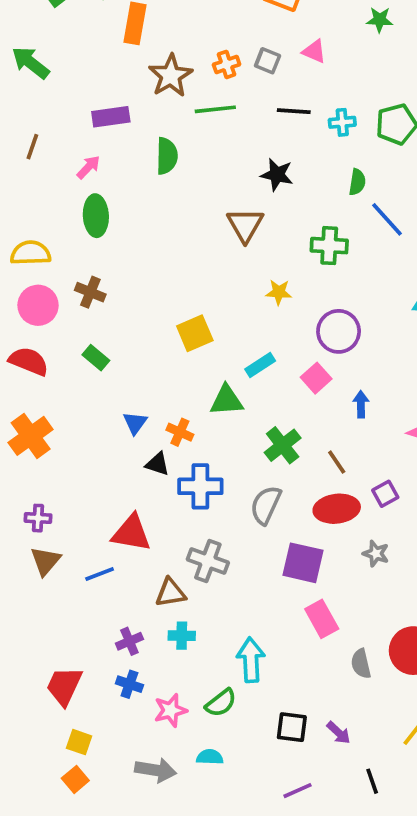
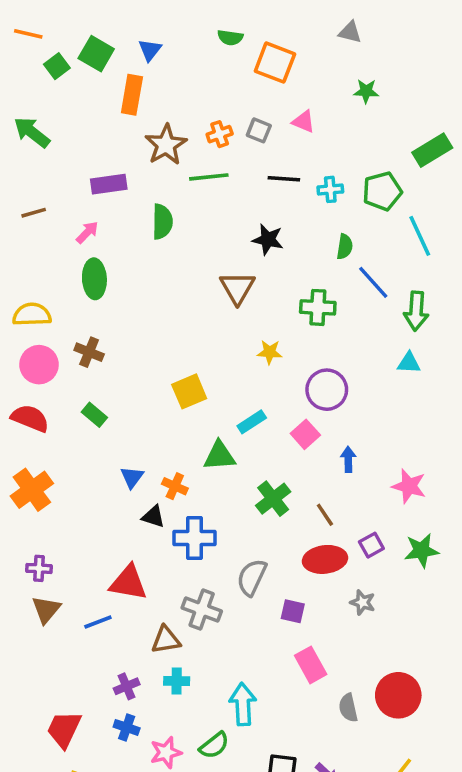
brown line: (32, 147) -> (34, 213), turned 55
gray semicircle: (266, 505) -> (252, 577), moved
purple square: (303, 563) -> (293, 611), size x0.6

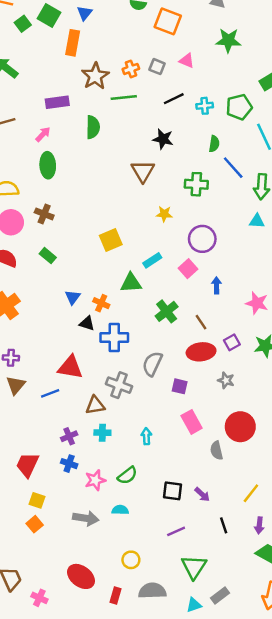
green star: (366, 91) -> (228, 40), size x1.5
black line: (284, 179) -> (174, 99), turned -30
red circle: (398, 695) -> (240, 427), moved
cyan arrow: (243, 704) -> (146, 436), moved, size x0.6

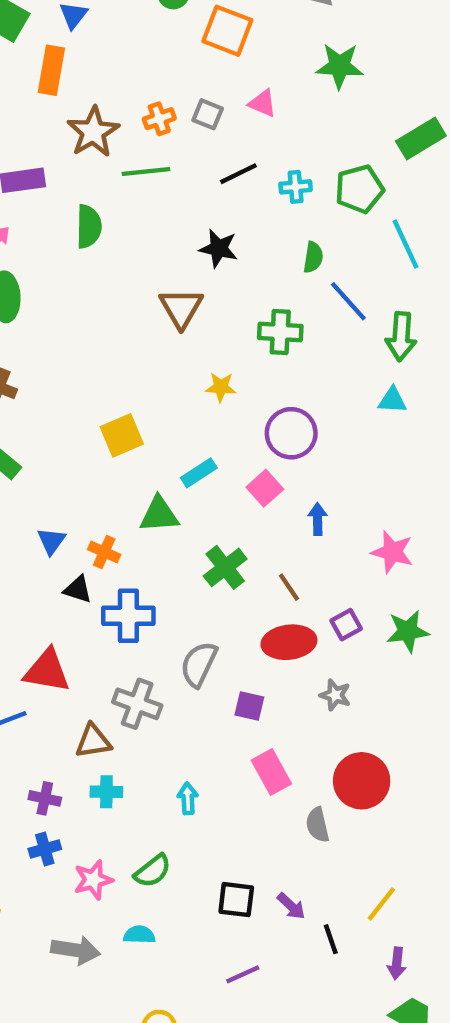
purple cross: (69, 436) -> (45, 798), turned 35
blue cross: (69, 464) -> (45, 849), turned -35
black line: (224, 525) -> (331, 939), moved

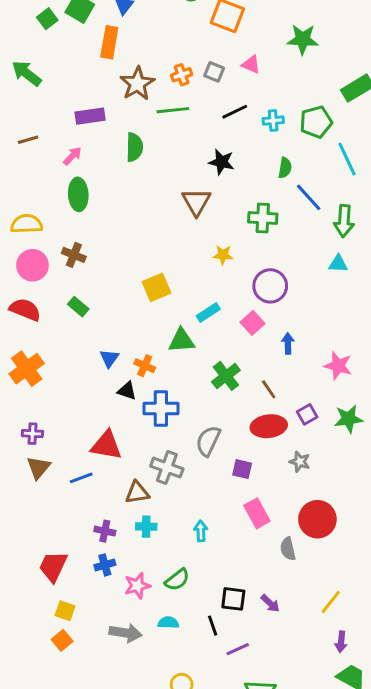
black line: (331, 939) -> (213, 626), moved

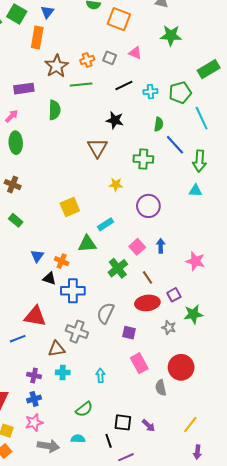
pink square: (252, 323) -> (137, 247), moved
green star: (348, 419) -> (193, 314), moved
pink star: (137, 586) -> (34, 422), moved

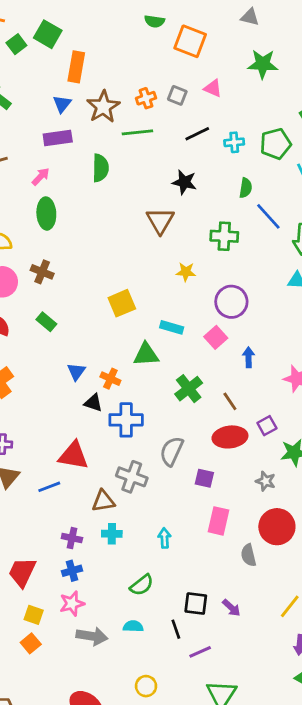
blue triangle: (47, 12) -> (62, 104), moved
cyan rectangle: (106, 224) -> (172, 327), turned 49
pink square: (137, 247) -> (216, 337), moved
gray star: (169, 327) -> (266, 481), moved
pink rectangle: (139, 363) -> (219, 521), turned 42

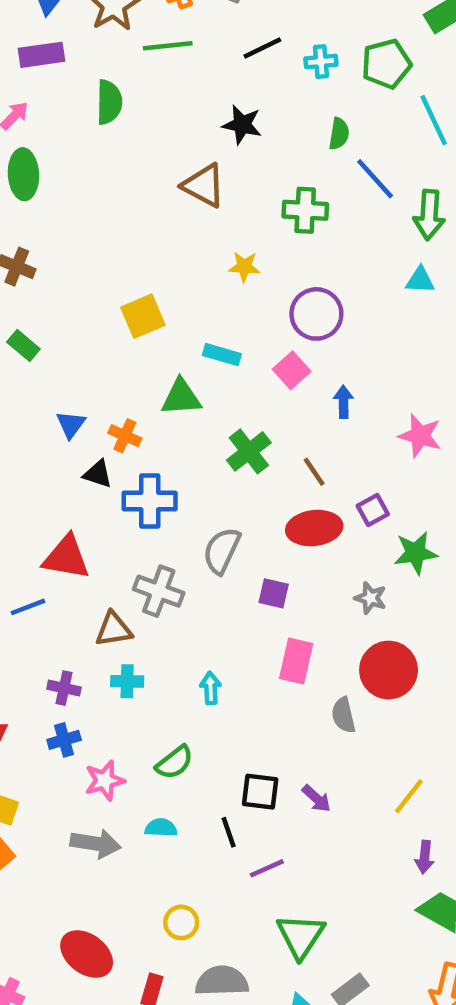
brown triangle: (160, 221) -> (204, 186), turned -32
pink star: (72, 604) -> (105, 780), moved

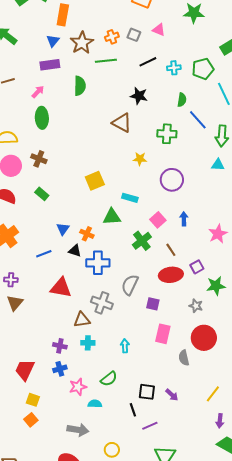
pink square: (292, 370) -> (158, 220), moved
pink star: (420, 436) -> (218, 234), turned 30
blue line: (28, 607) -> (44, 254), moved
cyan semicircle: (161, 828) -> (95, 404), moved
gray arrow: (96, 844) -> (78, 430), moved

